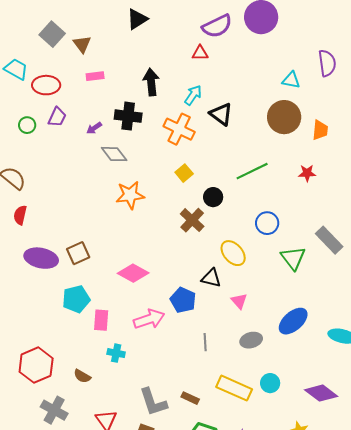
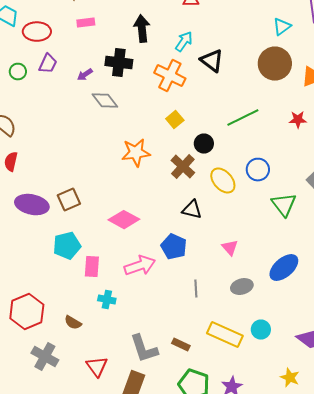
cyan triangle: (291, 80) -> (282, 27), turned -48
orange star: (130, 195) -> (136, 153), moved
yellow ellipse: (233, 253) -> (223, 181), moved
black triangle: (211, 278) -> (192, 210), moved

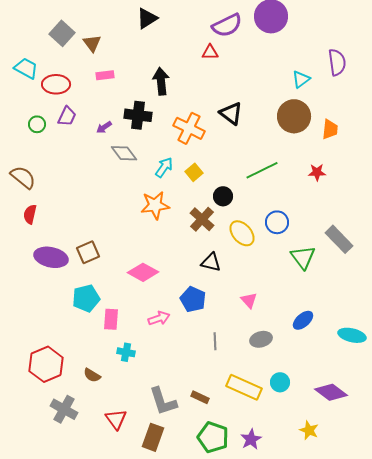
cyan arrow: (184, 42) -> (164, 167), moved
pink arrow: (140, 266) -> (159, 318), size x0.7
blue ellipse: (284, 268) -> (303, 320), size x0.7

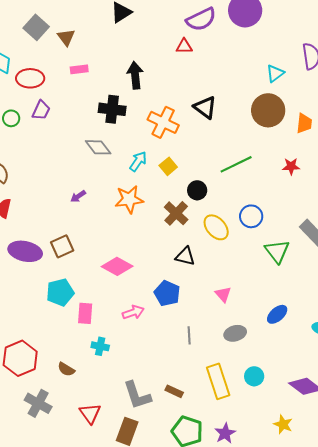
purple arrow: (104, 127) -> (78, 196), moved
yellow rectangle: (244, 387) -> (218, 381), turned 48

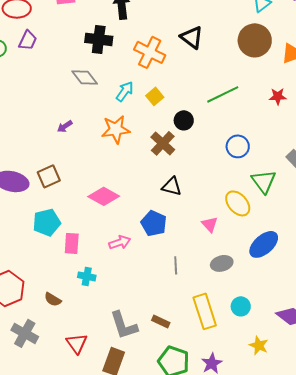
yellow ellipse: (216, 227) -> (238, 203), moved
blue ellipse: (277, 314) -> (264, 244), size x1.4
yellow star: (283, 424) -> (259, 345), moved

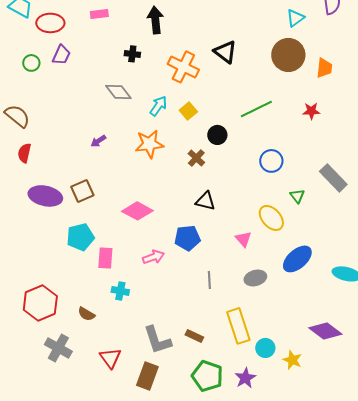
black cross: (99, 39) -> (132, 54), size x0.6
brown cross: (163, 143) -> (196, 158), size x0.7
green triangle: (264, 181) -> (297, 196), size x0.6
blue pentagon: (154, 223) -> (187, 238), turned -30
cyan circle: (241, 306) -> (265, 348), moved

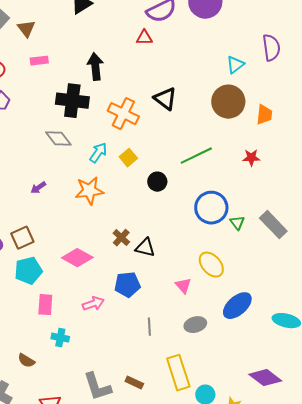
black cross: (132, 54) -> (72, 101), size x2.0
brown cross: (196, 158) -> (121, 238), moved
blue circle: (271, 161) -> (211, 208), size x1.4
green triangle: (297, 196) -> (237, 223), moved
cyan pentagon: (80, 237) -> (28, 271), moved

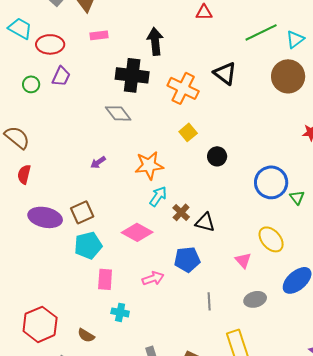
cyan arrow: (98, 153) -> (158, 196), moved
green line: (196, 156) -> (261, 32), moved

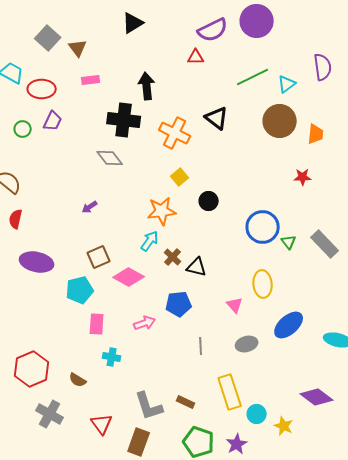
orange star: (149, 165) -> (162, 211), moved
brown square: (82, 212) -> (99, 257), moved
yellow ellipse: (271, 239) -> (263, 284), turned 36

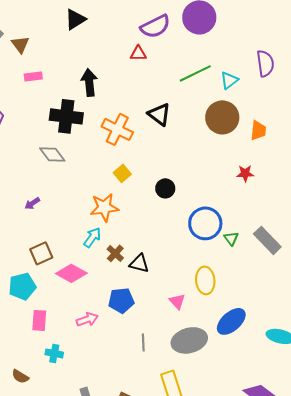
black circle: (209, 201) -> (165, 188), moved
gray ellipse: (247, 344) -> (189, 340), size x1.6

